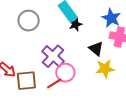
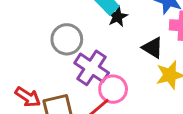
gray circle: (29, 21) -> (67, 39), moved

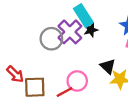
black triangle: (153, 48) -> (108, 66), moved
purple cross: (92, 68) -> (70, 32), moved

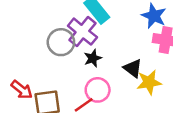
black star: (91, 30) -> (93, 58), moved

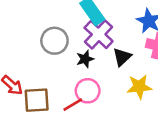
purple cross: (82, 32) -> (99, 34), moved
black triangle: (133, 68) -> (122, 57), moved, turned 36

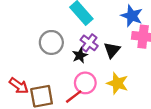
purple cross: (99, 34) -> (89, 43), moved, size x0.7
yellow star: (139, 87) -> (117, 83), moved, turned 30

